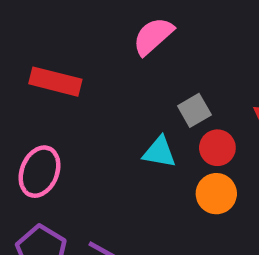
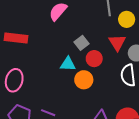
orange circle: (216, 194) -> (84, 80), moved

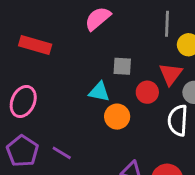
gray square: (81, 43) -> (122, 66), turned 32
red circle: (94, 59) -> (147, 92), moved

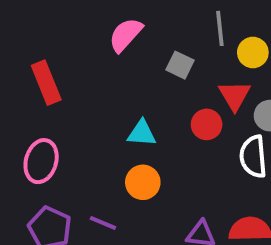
red rectangle: (35, 45) -> (46, 83), turned 60
gray square: (122, 66) -> (180, 65), moved, turned 30
orange circle: (117, 117) -> (143, 182), moved

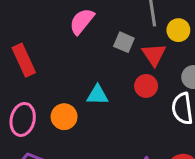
red triangle: (235, 95) -> (154, 55), moved
orange circle: (143, 182) -> (64, 117), moved

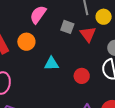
red circle: (146, 86) -> (82, 76), moved
orange circle: (64, 117) -> (26, 42), moved

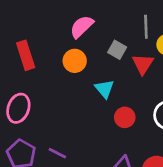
orange circle: (26, 42) -> (75, 61), moved
cyan triangle: (51, 64) -> (104, 89), moved, turned 42

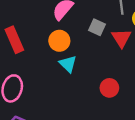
cyan triangle: (104, 89) -> (68, 64), moved

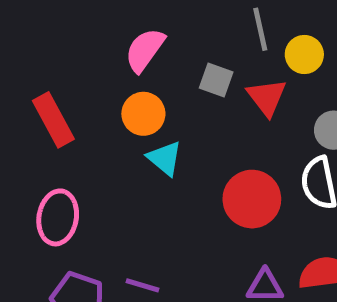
red circle: (109, 88) -> (252, 199), size x1.5

